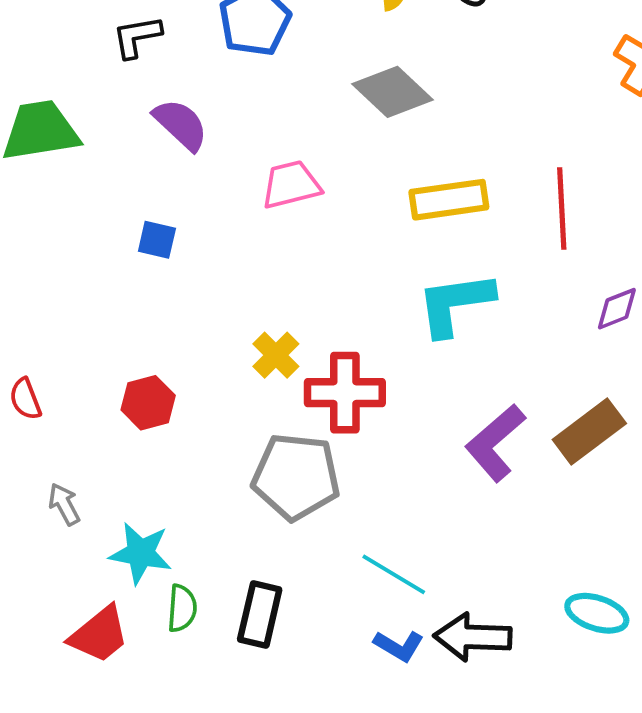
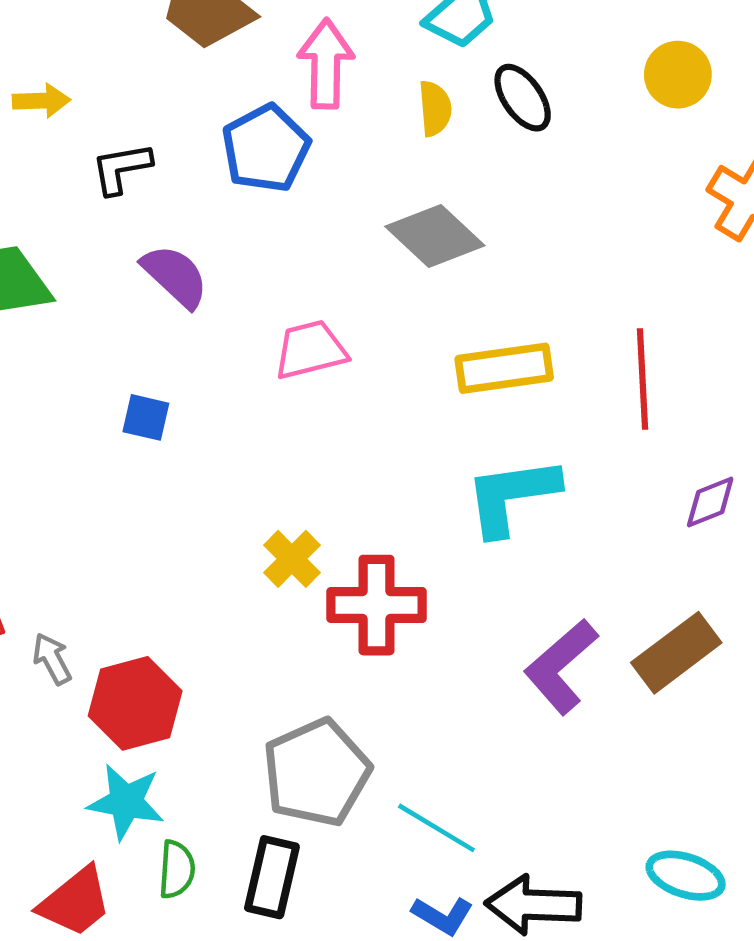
red hexagon: (148, 403) -> (135, 703), moved, size x1.4
gray pentagon: (296, 477) -> (317, 773), moved, turned -30
gray arrow: (64, 504) -> (52, 659), moved

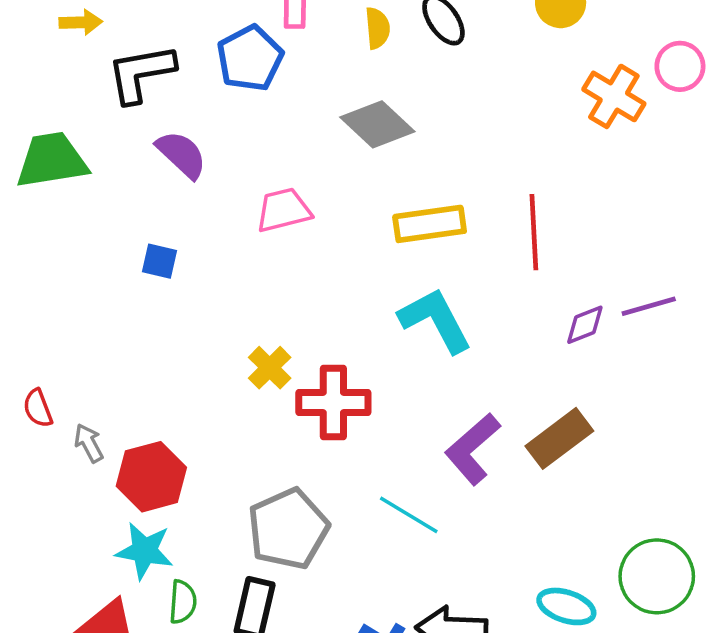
black L-shape: (121, 168) -> (141, 73), size x1.5
cyan L-shape: (512, 496) -> (435, 320), turned 70
cyan line: (436, 828) -> (409, 515), moved

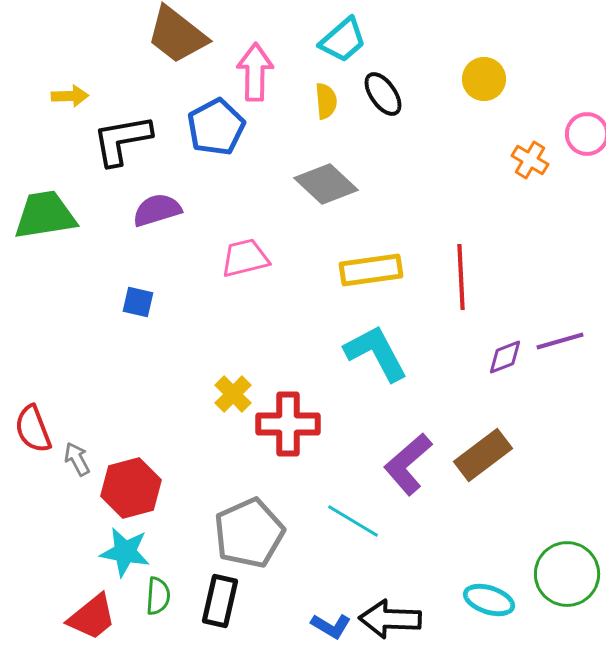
orange cross: (614, 96) -> (530, 160), size x0.7
purple semicircle: (182, 154) -> (157, 210), turned -60
red semicircle: (38, 408) -> (33, 429), size x1.4

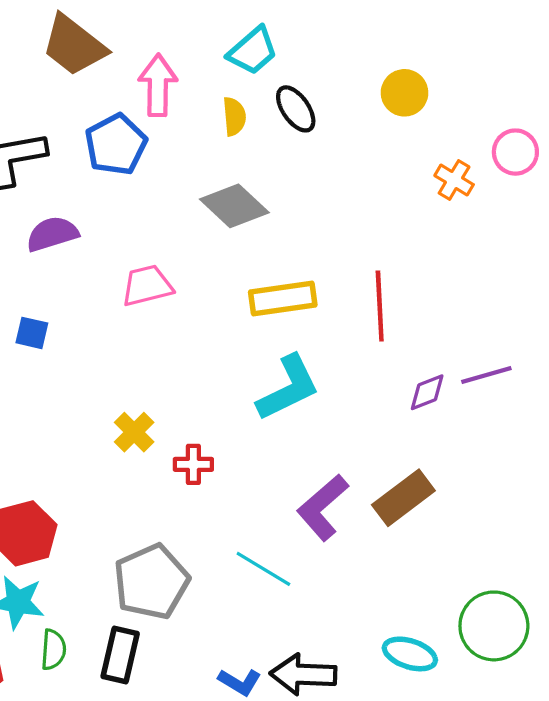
cyan L-shape: (376, 353) -> (288, 388), turned 92
red cross: (288, 424) -> (193, 464), size x0.6

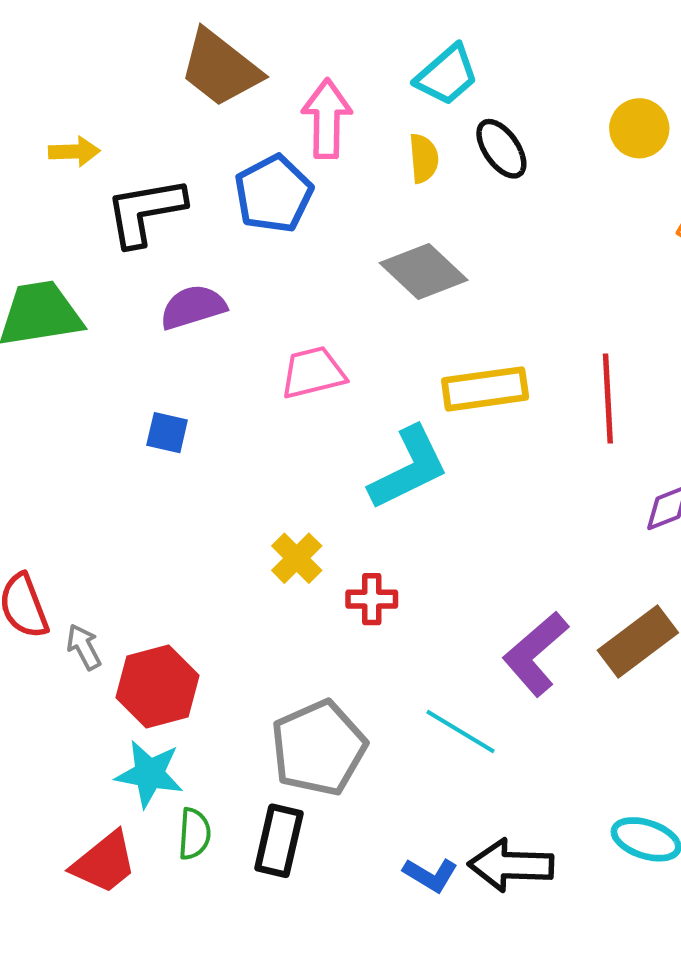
cyan L-shape: (288, 388) -> (409, 468), moved

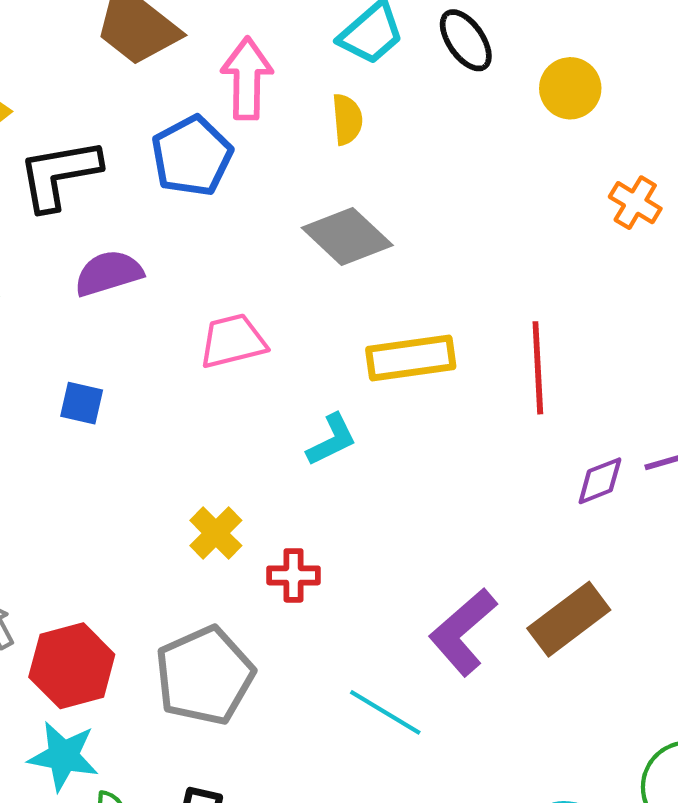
black ellipse: (501, 149) -> (466, 40), moved
cyan L-shape: (409, 468) -> (332, 440), size x0.6
gray pentagon: (319, 748) -> (205, 676), moved

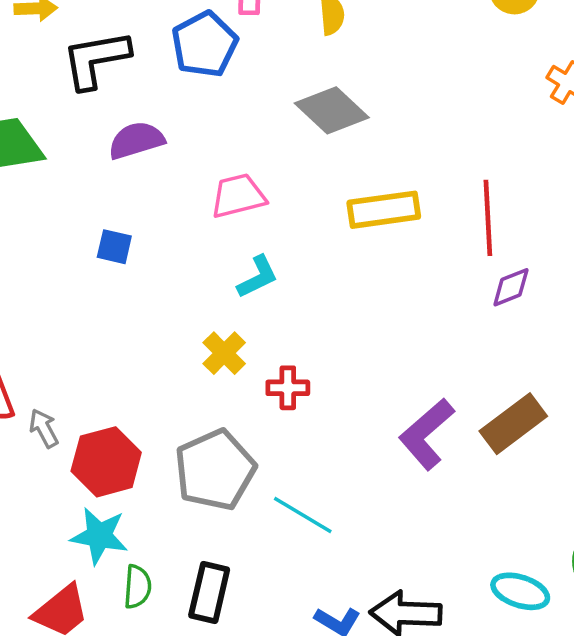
cyan L-shape: (332, 440) -> (258, 277), moved
purple diamond: (600, 481) -> (511, 287), moved
cyan line: (385, 712) -> (303, 515), moved

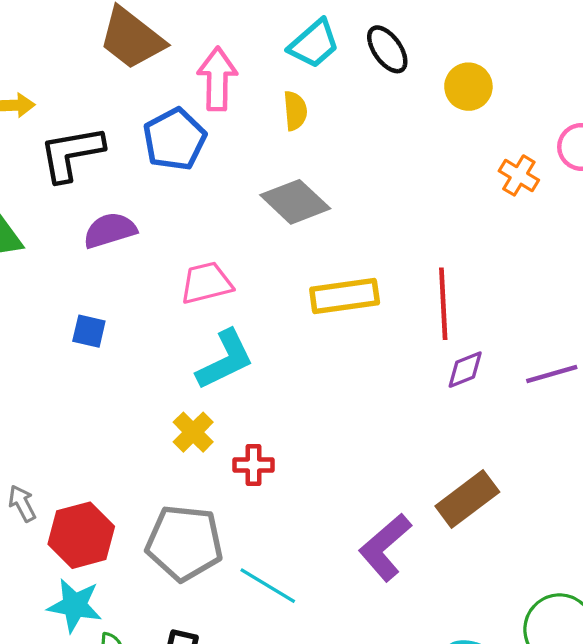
cyan L-shape: (258, 277) -> (225, 360), size x1.5
purple L-shape: (427, 434) -> (385, 547), moved
gray pentagon: (215, 470) -> (184, 543), turned 30

